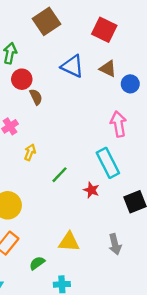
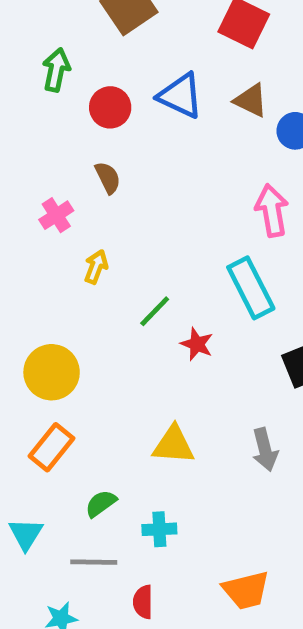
red circle: (22, 79) -> (110, 107), moved
brown semicircle: (36, 97) -> (108, 178), moved
red star: (91, 190) -> (197, 344), moved
green semicircle: (37, 263) -> (101, 503), moved

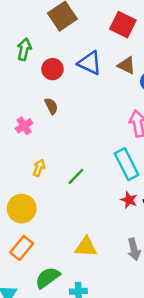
yellow arrow: (96, 267) -> (39, 168), moved
red star: (197, 344) -> (129, 200), moved
green semicircle: (101, 503) -> (48, 278), size x1.5

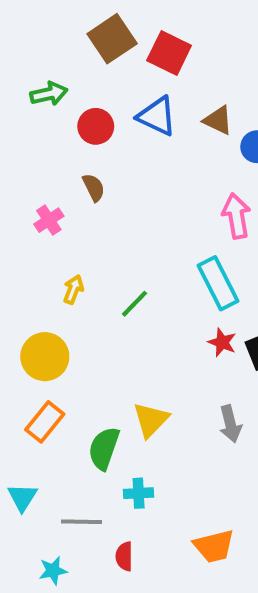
red square: (123, 25) -> (169, 53), moved
green arrow: (24, 49) -> (49, 94), turned 65
yellow triangle: (86, 247) -> (151, 420), turned -50
green semicircle: (48, 278) -> (104, 448), moved, turned -35

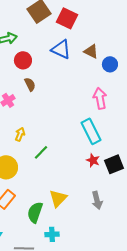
red circle: (96, 126) -> (23, 60), moved
green line: (134, 304) -> (41, 152), moved

